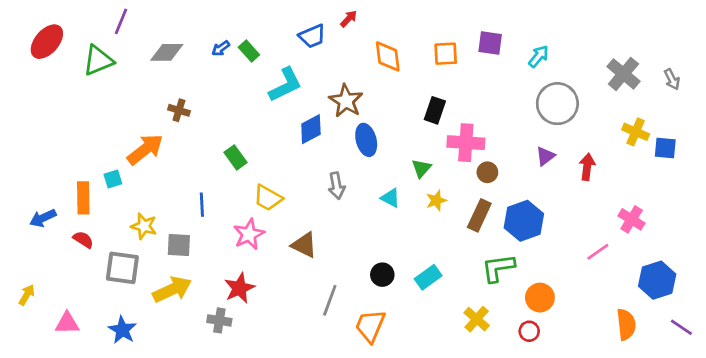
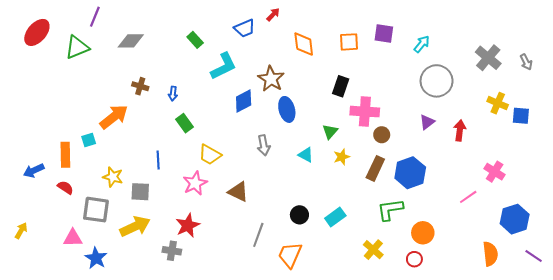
blue arrow: (221, 48) -> (173, 94), moved, turned -48
pink triangle: (67, 323) -> (73, 238), moved

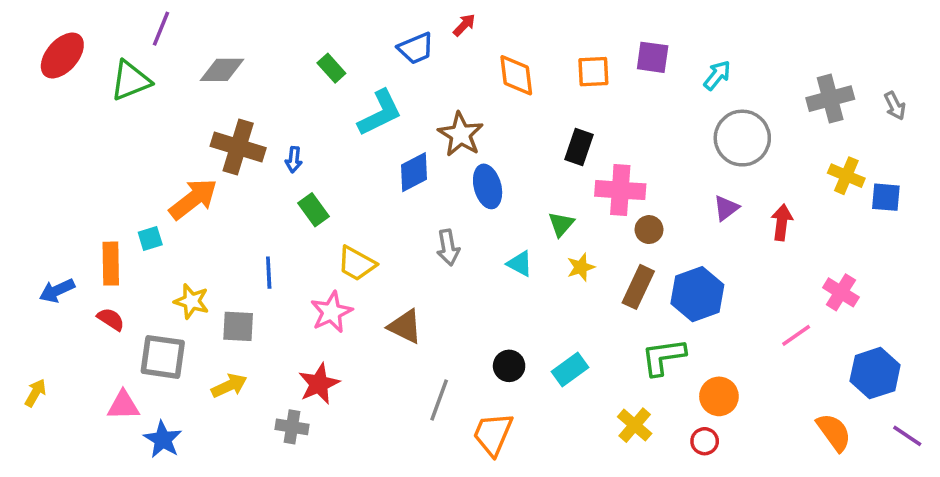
gray cross: (488, 58) -> (830, 99), turned 35
brown cross: (140, 86) -> (238, 147), size x1.8
yellow arrow: (135, 226) -> (229, 386), size x0.7
orange semicircle: (490, 254) -> (834, 432), turned -30

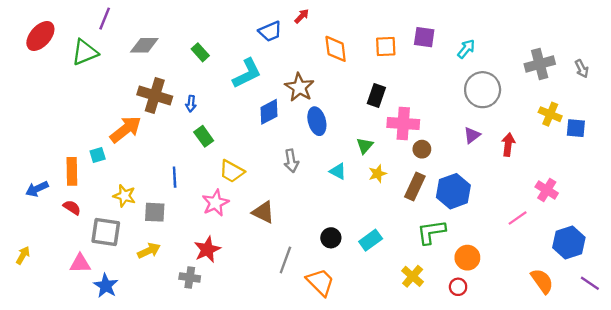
green rectangle: (331, 68) -> (200, 52), moved
orange trapezoid: (493, 434) -> (320, 282), turned 112

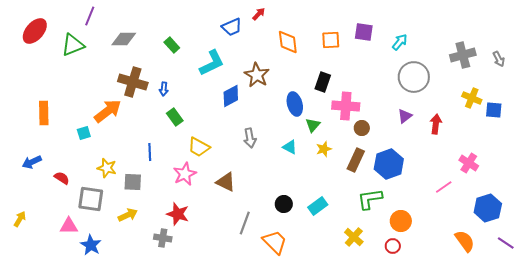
blue ellipse: (317, 121) -> (295, 104), moved
orange rectangle: (72, 171) -> (44, 113), moved
red star: (207, 249) -> (178, 214), turned -30

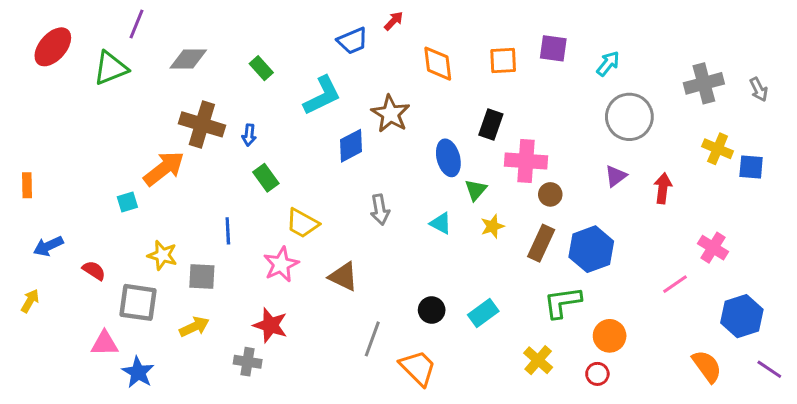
orange rectangle: (44, 113) -> (27, 185), moved, size x0.7
yellow arrow: (20, 219) -> (30, 301), moved

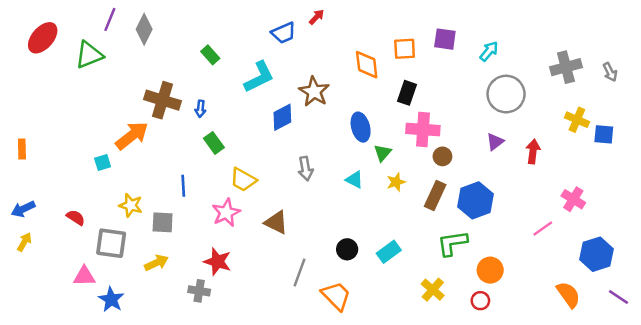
gray diamond: (188, 59) -> (144, 29), moved, turned -64
orange diamond: (438, 64) -> (367, 65), moved
black rectangle: (491, 124) -> (407, 93), moved
blue arrow: (48, 246) -> (23, 209), moved

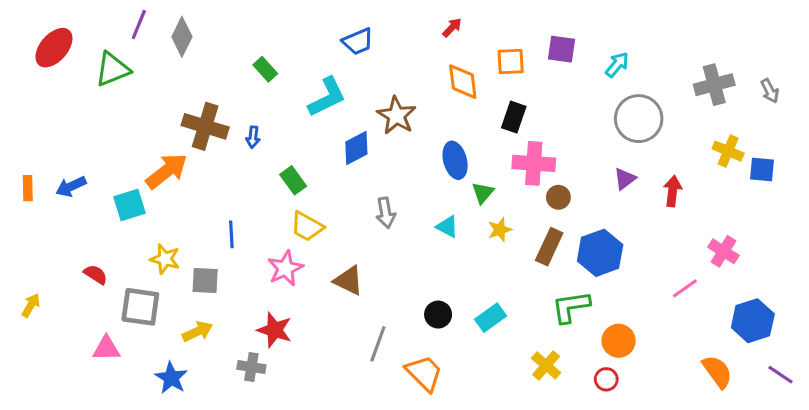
red arrow: (317, 17) -> (452, 28), moved
green rectangle: (214, 143) -> (293, 180), moved
cyan square: (103, 162) -> (130, 205), size x1.5
blue arrow: (23, 209) -> (71, 186), moved
blue star: (111, 299) -> (171, 378), moved

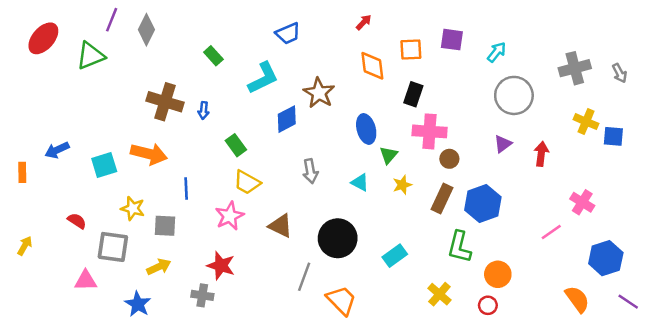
orange arrow: (167, 171) -> (149, 154), moved, turned 52
orange rectangle: (28, 188) -> (22, 172), moved
green L-shape: (571, 307) -> (459, 247), turned -68
black circle: (438, 315) -> (338, 238), moved, size x1.8

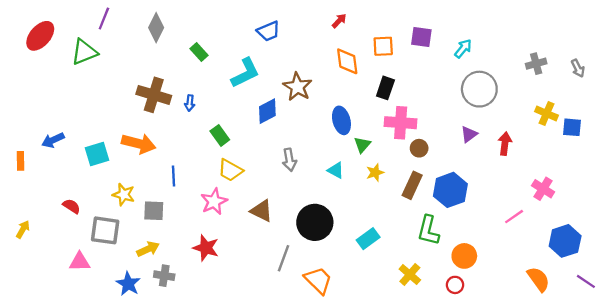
gray diamond: (146, 30) -> (156, 28), moved
gray cross: (575, 68) -> (536, 64), size x0.7
gray cross: (202, 295) -> (164, 276), moved

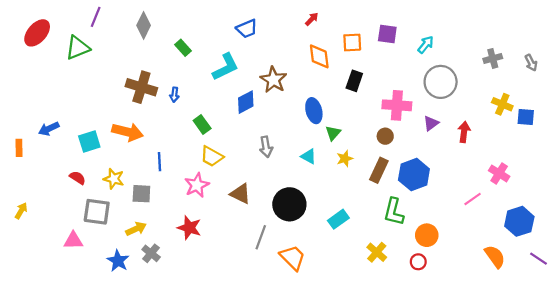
pink cross: (401, 123) -> (397, 105), moved
red semicircle: (72, 206) -> (78, 178), moved
gray cross: (164, 276) -> (151, 253), turned 30

